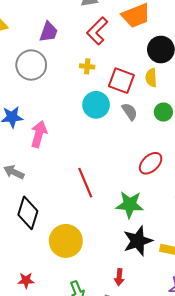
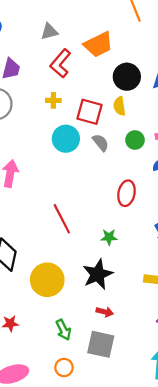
red ellipse: (151, 163) -> (127, 193), turned -30
green star: (130, 205) -> (109, 237), size x0.6
black star: (138, 241) -> (98, 274), moved
red arrow: (119, 277) -> (105, 312), turned -77

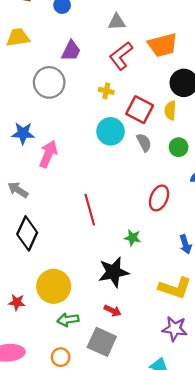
yellow circle: (47, 280) -> (54, 286), moved
green arrow: (63, 330) -> (68, 320), turned 96

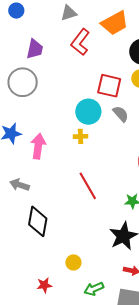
yellow cross: (106, 91) -> (80, 136), moved
yellow circle: (54, 286) -> (73, 262), size x0.5

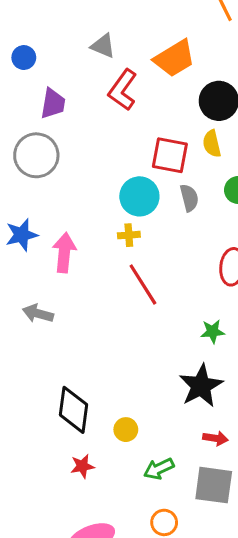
blue circle: (16, 11) -> (24, 58), moved
gray triangle: (69, 13) -> (103, 46), turned 42
gray semicircle: (121, 114) -> (189, 198), turned 30
red line: (88, 186) -> (143, 284), moved
black diamond: (38, 221) -> (74, 410), moved

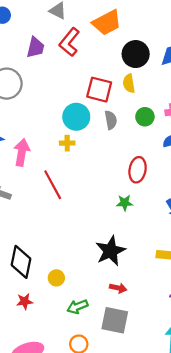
purple trapezoid: (53, 103) -> (35, 47), moved
red line: (143, 284) -> (53, 185), moved
green star: (213, 331) -> (125, 203), moved

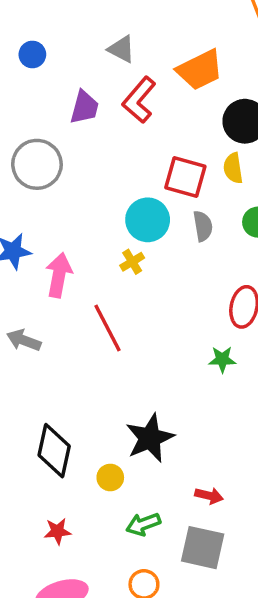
yellow cross: (67, 143) -> (132, 262), turned -32
black star: (110, 251) -> (150, 438), moved
red star: (25, 301) -> (58, 531), moved

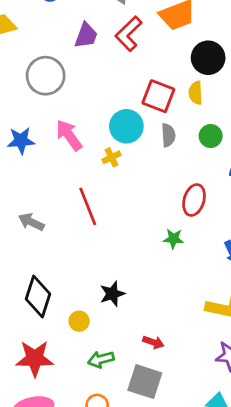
pink arrow: (59, 275) -> (69, 135), moved, turned -52
gray arrow: (24, 340) -> (31, 222), moved
black star: (150, 438) -> (112, 294), size x0.7
red star: (58, 531) -> (35, 359), size x1.8

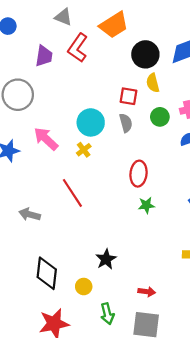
yellow semicircle: (196, 93) -> (153, 83), moved
red square: (158, 96) -> (128, 96), moved, size x0.7
red ellipse: (194, 200) -> (139, 174), moved
green arrow: (101, 359) -> (107, 314), turned -78

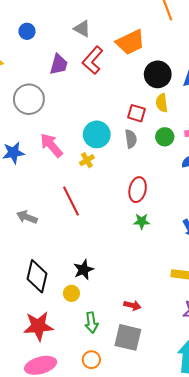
black star: (106, 259) -> (84, 270), moved

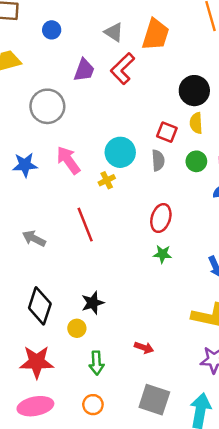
orange trapezoid: (130, 42) -> (156, 35), moved, turned -52
gray square: (128, 337) -> (154, 400), moved

